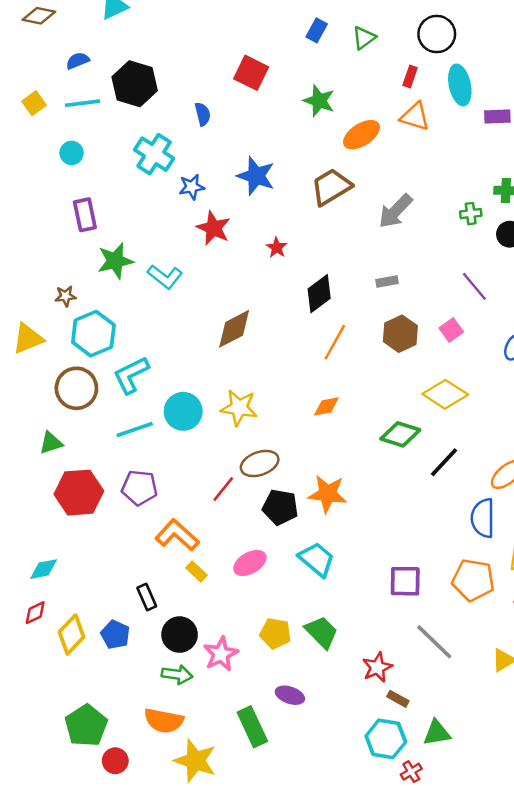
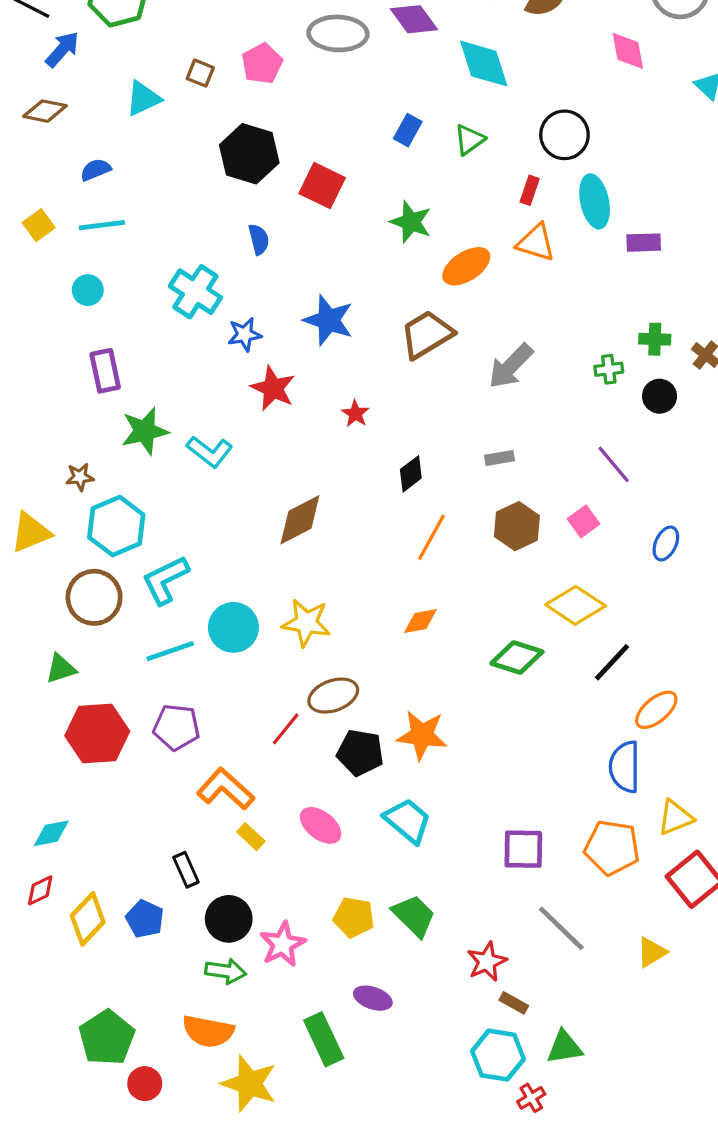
black hexagon: (135, 84) -> (249, 154), moved
black diamond: (319, 294) -> (411, 474), size x0.7
black line: (444, 462) -> (612, 662), moved
pink ellipse: (250, 563) -> (321, 825), turned 68

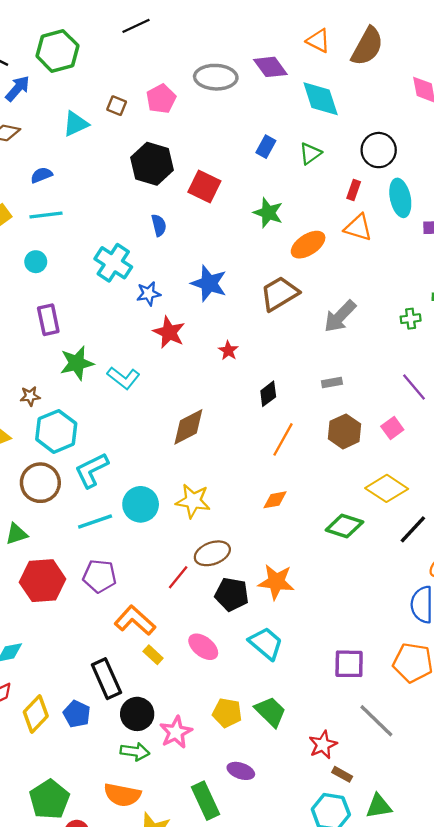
black rectangle: (186, 870) -> (106, 679), size x1.6

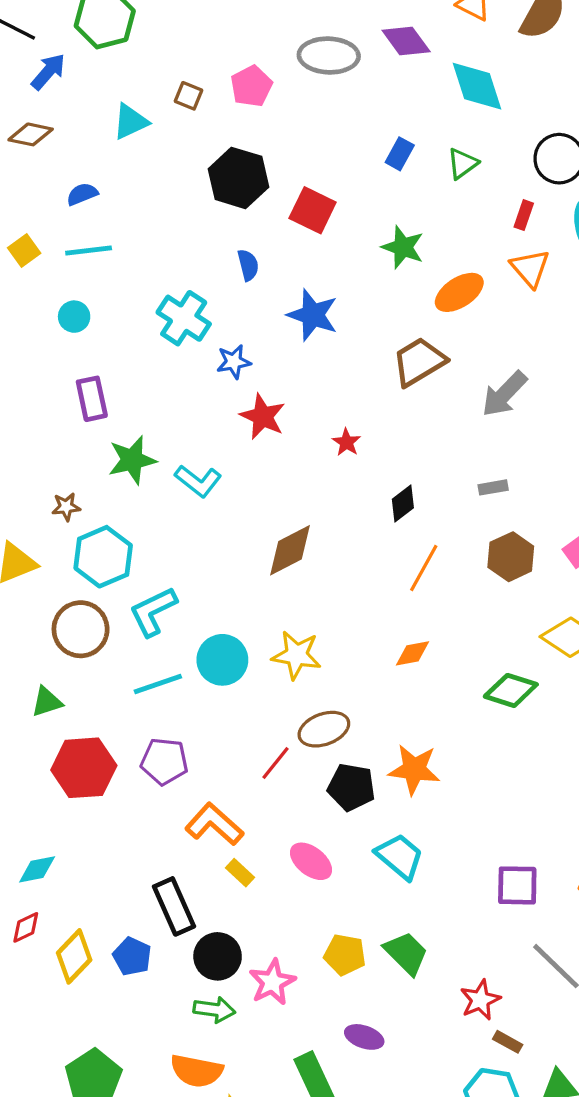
orange triangle: (358, 228) -> (530, 268), turned 32
blue star: (209, 283) -> (313, 315), moved

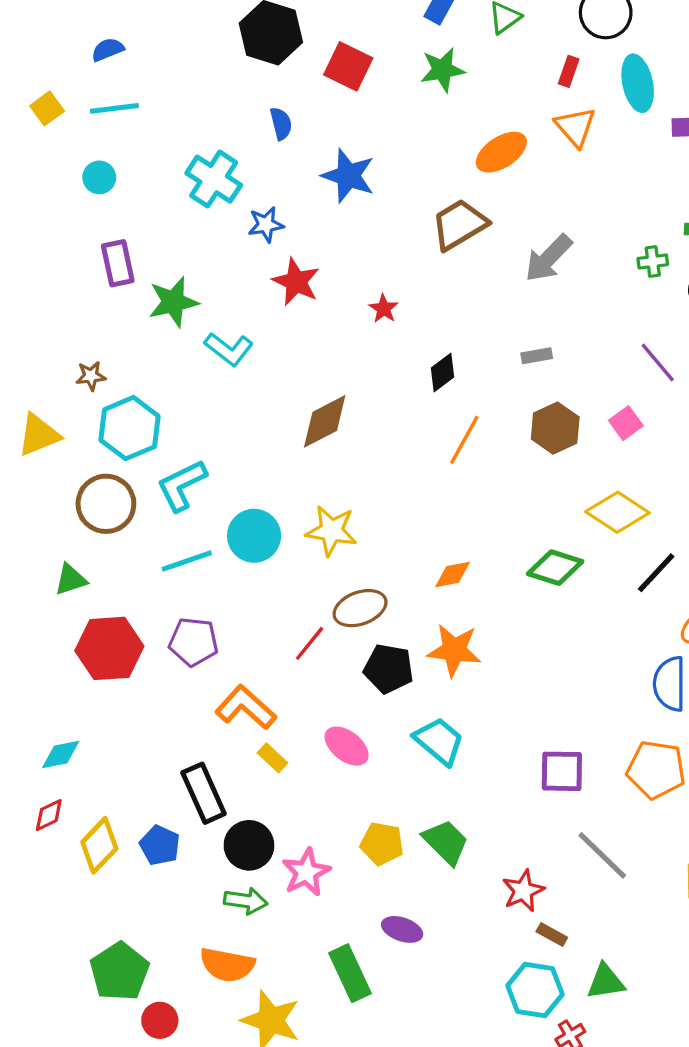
green star: (403, 247) -> (442, 70), moved, turned -30
green star: (132, 460) -> (173, 302), moved
orange diamond: (413, 653) -> (453, 574), moved

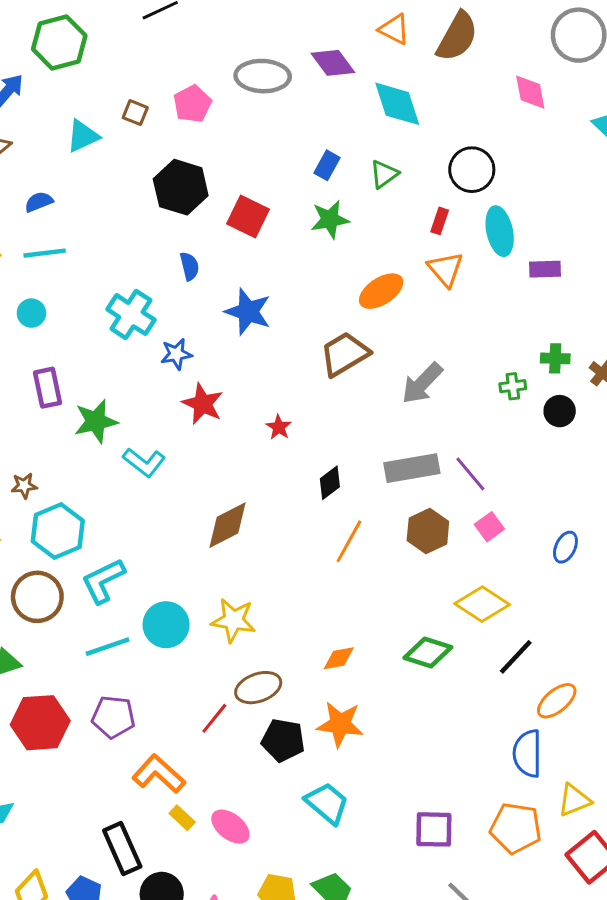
gray rectangle: (537, 356) -> (412, 468), size x2.0
purple line: (658, 362) -> (470, 474), moved
pink ellipse: (347, 746) -> (230, 827), moved

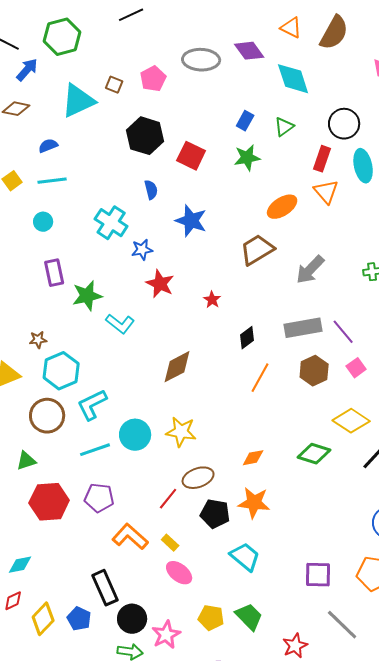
cyan triangle: (83, 136) -> (78, 101), size x1.5
red rectangle: (440, 221) -> (322, 159), size x1.4
yellow rectangle: (182, 818) -> (170, 543), moved

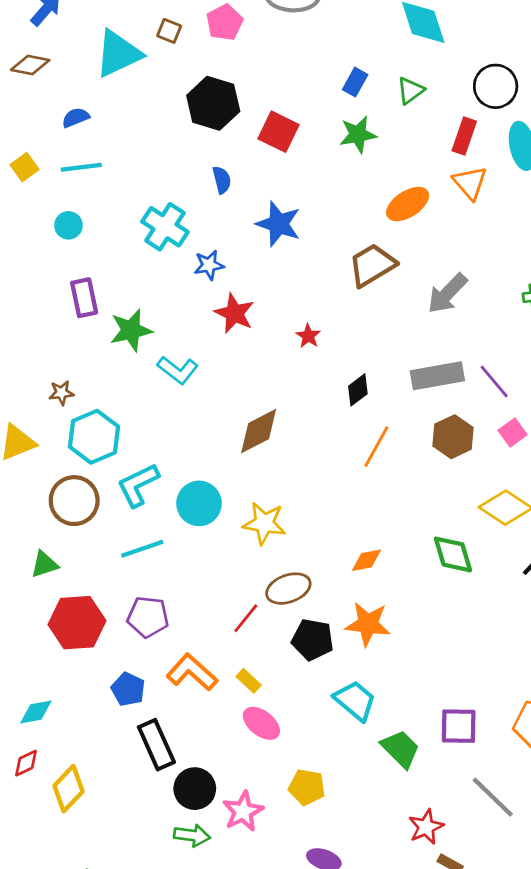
cyan circle: (135, 435) -> (199, 503), moved
green diamond: (314, 454) -> (453, 554), turned 56
green trapezoid: (249, 617) -> (400, 749), moved
blue pentagon: (79, 619) -> (128, 689), moved

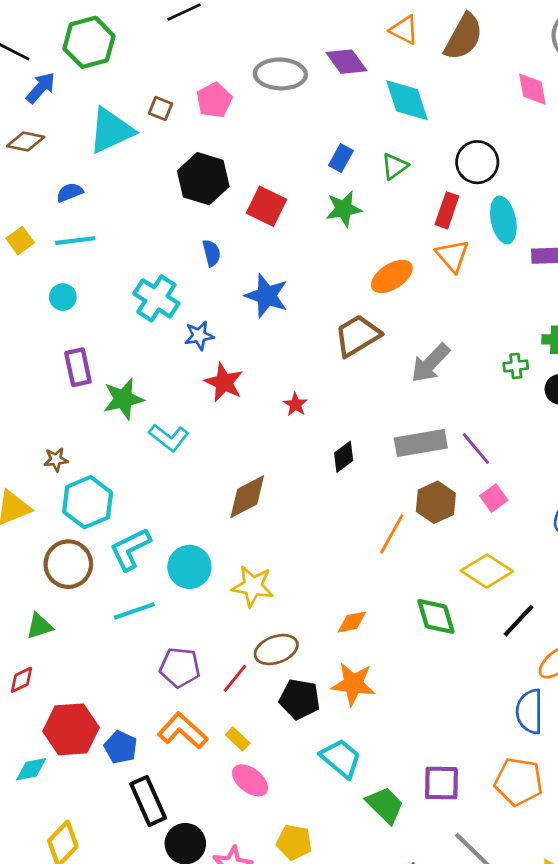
orange line: (376, 447) -> (392, 534), moved
purple pentagon: (148, 617) -> (180, 667), moved
red hexagon: (77, 623) -> (71, 729), moved
red diamond: (26, 763) -> (21, 680), moved

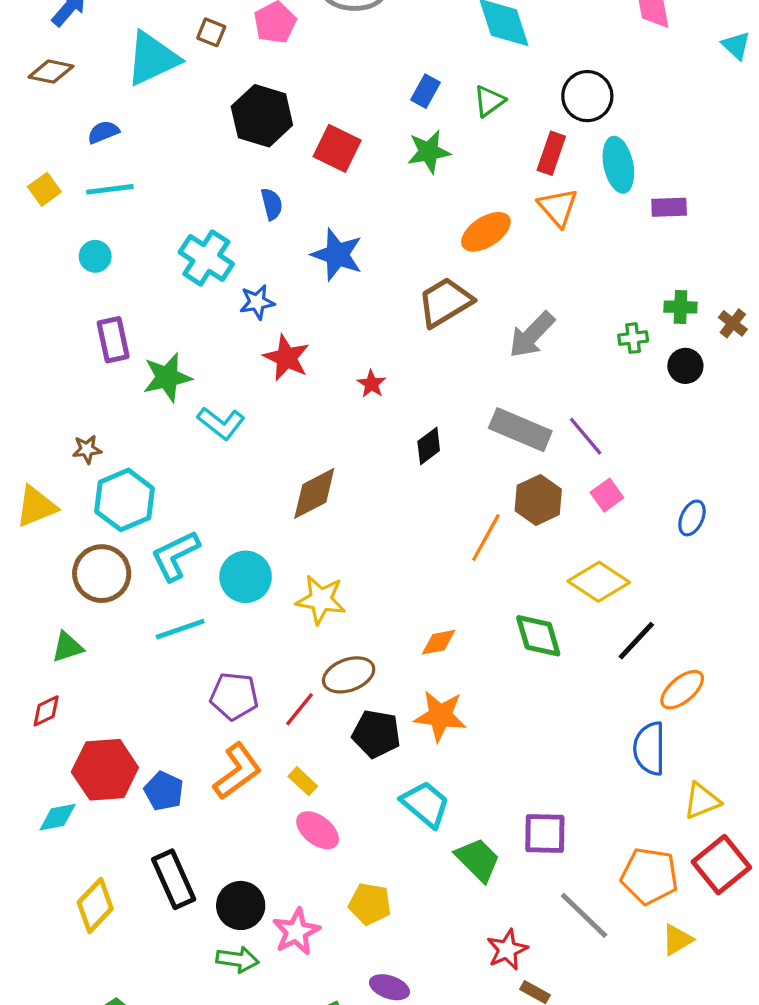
gray rectangle: (421, 443) -> (520, 430), turned 33
orange L-shape: (183, 731) -> (237, 771), turned 102
orange pentagon: (519, 782) -> (649, 876), moved
black rectangle: (148, 801) -> (174, 879), moved

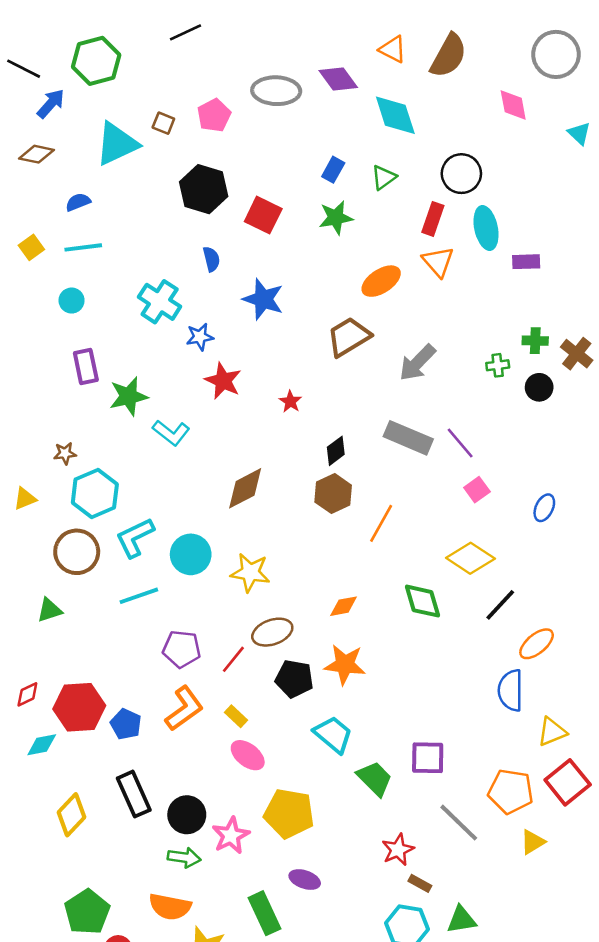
brown cross: (733, 323) -> (577, 354), size x1.4
brown hexagon: (538, 500) -> (333, 494), moved
yellow triangle: (36, 507) -> (25, 499), size x0.7
red diamond: (46, 711) -> (27, 694), moved
yellow pentagon: (370, 904) -> (289, 813), size x1.5

